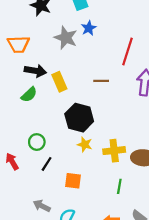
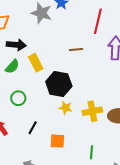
yellow rectangle: (59, 82) -> (36, 63), moved
green circle: (37, 142) -> (18, 98), moved
green line: (119, 186) -> (91, 152), moved

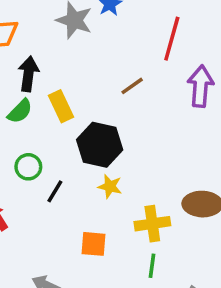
black arrow: (16, 45) -> (28, 74), turned -90
brown line: (76, 49) -> (132, 86), turned -32
yellow cross: (92, 111) -> (152, 224), moved
black line: (33, 128) -> (55, 191), moved

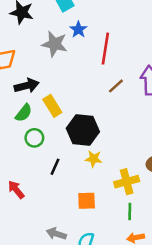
red line: (172, 39) -> (105, 49), moved
black arrow: (28, 74) -> (27, 86), turned 75
brown line: (132, 86) -> (116, 86), moved
green circle: (28, 167) -> (34, 138), moved

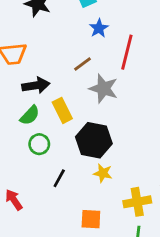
gray star: (55, 44) -> (104, 88), moved
brown line: (116, 86) -> (83, 64), moved

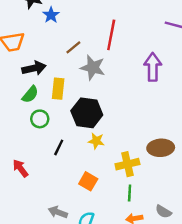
blue star: (99, 28) -> (51, 15), moved
yellow rectangle: (62, 110) -> (58, 89), turned 36
orange square: (91, 219) -> (88, 181), turned 30

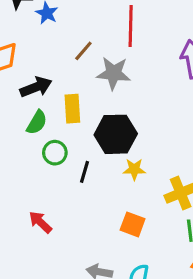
black line: (59, 147) -> (85, 172), moved

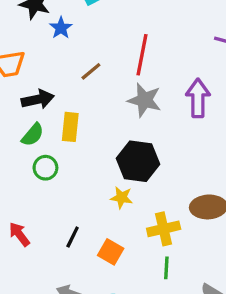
gray star: (113, 73) -> (144, 100), moved
black hexagon: (116, 134) -> (138, 161), moved
black line: (85, 172) -> (73, 237), moved

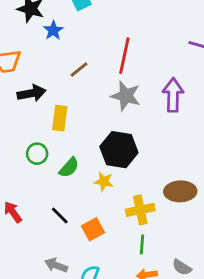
green semicircle: (33, 135) -> (69, 167), moved
black line: (73, 237) -> (60, 215), turned -72
orange square: (111, 252) -> (93, 229), turned 30

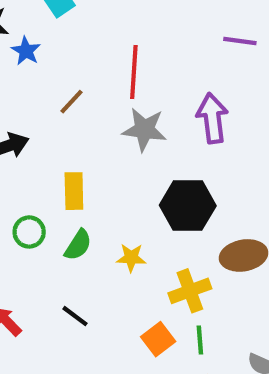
yellow rectangle: (60, 118) -> (74, 191), moved
black hexagon: (119, 150) -> (188, 205), moved
orange square: (93, 229) -> (158, 339), moved

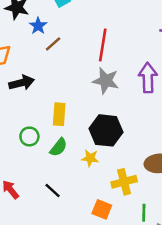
brown line: (71, 102) -> (53, 44), moved
black hexagon: (188, 205) -> (106, 130), moved
orange square: (158, 339) -> (102, 209), turned -36
green line: (200, 340) -> (144, 213), moved

